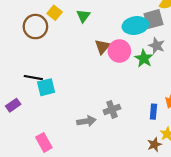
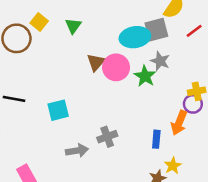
cyan square: (46, 87) -> (58, 110), moved

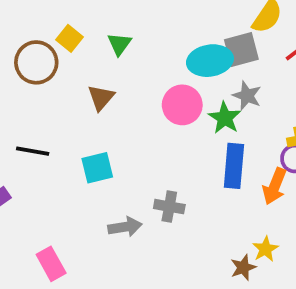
brown triangle: (96, 62) -> (101, 98), moved
gray cross: (107, 137) -> (169, 207), turned 30
blue rectangle: (156, 139) -> (234, 166), moved, size x1.6

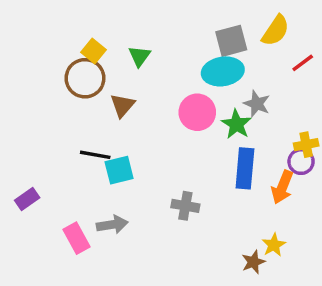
gray square: (241, 50) -> (231, 41), moved
brown circle: (36, 62) -> (85, 78), moved
black line: (33, 151) -> (95, 155), moved
gray arrow: (125, 227) -> (112, 225), moved
pink rectangle: (51, 264) -> (76, 238), moved

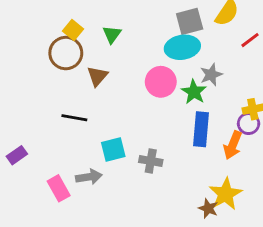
gray star: (257, 104) -> (211, 75), turned 30
cyan square: (119, 170) -> (113, 149), moved
yellow star: (274, 245) -> (226, 194), size x1.6
brown star: (253, 262) -> (208, 208), turned -30

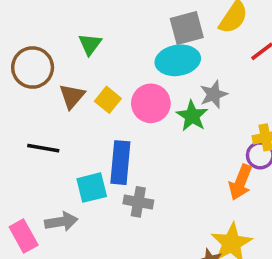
yellow square: (73, 30) -> (108, 100), moved
blue rectangle: (201, 129) -> (120, 163), moved

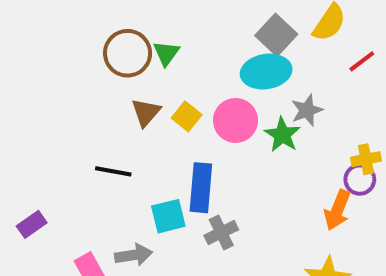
gray square: (187, 28) -> (276, 35), turned -32
brown circle: (33, 67) -> (128, 53), moved
gray cross: (138, 202) -> (221, 233), turned -36

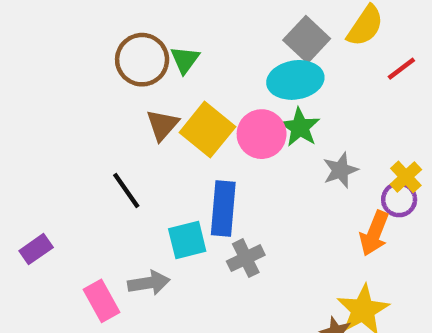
gray star: (307, 110) -> (340, 170), moved
yellow square: (187, 116) -> (207, 130), size x1.6
green star: (282, 135) -> (300, 127), moved
yellow cross: (366, 159) -> (406, 177), turned -32
black line: (113, 171) -> (126, 190), turned 45

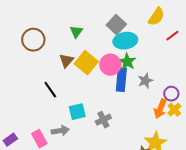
gray square: (307, 39) -> (116, 25), moved
brown circle: (142, 60) -> (33, 40), moved
yellow cross: (406, 177) -> (174, 110), moved
blue rectangle: (223, 208) -> (121, 80), moved
purple rectangle: (36, 249) -> (10, 140), moved

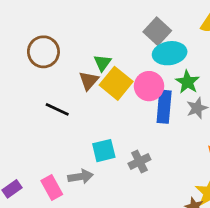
green triangle: (76, 32) -> (102, 63), moved
green star: (127, 62) -> (187, 82), moved
black line: (50, 90) -> (57, 109), moved, turned -30

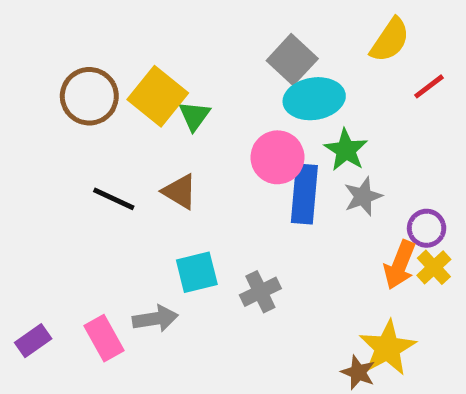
brown triangle: (89, 81) -> (180, 192), moved, turned -40
yellow square: (116, 83) -> (158, 96), moved

